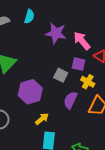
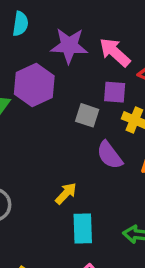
purple hexagon: (30, 92) -> (34, 85), moved
purple semicircle: (70, 100) -> (110, 155), turned -54

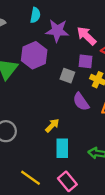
cyan semicircle: (20, 24) -> (35, 15), moved

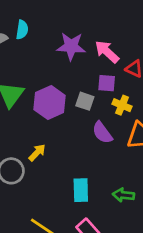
cyan semicircle: (35, 15) -> (22, 30), moved
purple hexagon: (34, 55) -> (50, 103), moved
yellow arrow: (52, 125) -> (37, 153), moved

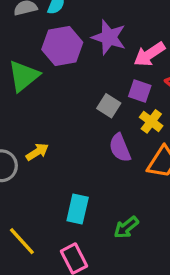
pink arrow: (107, 52) -> (149, 54), turned -90
purple hexagon: (50, 103) -> (62, 46), moved
green arrow: (123, 195) -> (126, 227), turned -60

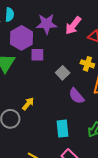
purple square: (140, 91) -> (37, 55), moved
gray square: (109, 106) -> (63, 73), moved, turned 32
purple semicircle: (120, 148) -> (76, 96), moved

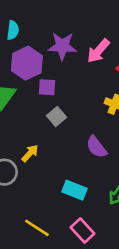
gray square: (63, 73) -> (57, 117), moved
cyan rectangle: (63, 129) -> (75, 190), turned -66

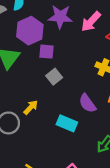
cyan rectangle: (75, 190) -> (67, 123), moved

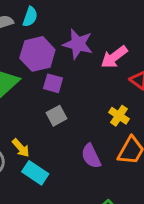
yellow arrow: (31, 107) -> (21, 148), turned 84
cyan rectangle: (67, 123) -> (35, 173), moved

